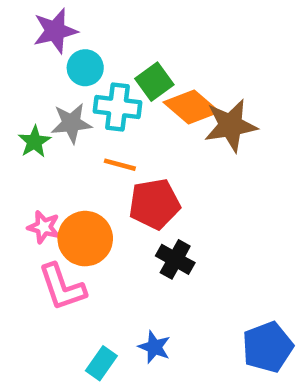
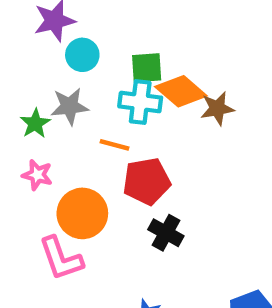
green square: (154, 82) -> (147, 68), turned 32
cyan cross: (118, 107) -> (140, 102), moved
brown star: (231, 125) -> (217, 108), size x0.7
pink star: (44, 227) -> (37, 175), moved

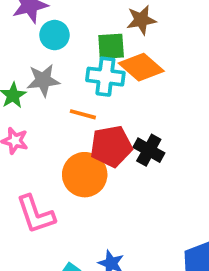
brown star: (217, 108) -> (141, 20), moved
orange circle: (82, 213) -> (85, 175), moved
black cross: (166, 233) -> (149, 150), moved

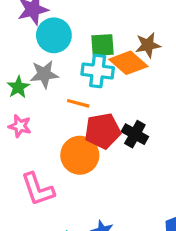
brown star: (141, 20) -> (148, 45), moved
cyan circle: (54, 35) -> (54, 35), size x1.4

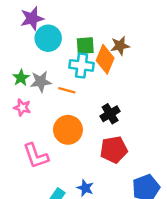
orange diamond: (128, 63) -> (105, 59), turned 72
gray star: (44, 74) -> (41, 82), moved
red pentagon: (103, 131) -> (114, 150), moved
black cross: (135, 134) -> (110, 114), turned 30

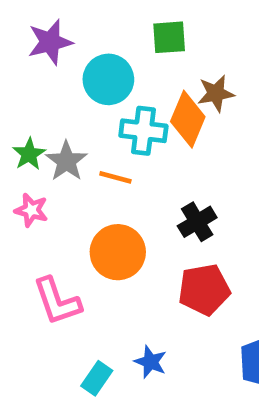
cyan circle: (48, 38) -> (108, 79), moved
green square: (85, 46) -> (169, 37), moved
gray star: (41, 82) -> (66, 161), turned -30

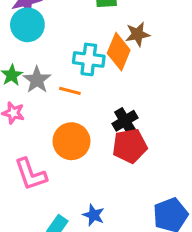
cyan circle: (108, 79) -> (27, 25), moved
red pentagon: (204, 290) -> (130, 146), moved

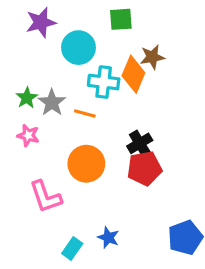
cyan circle: (27, 25) -> (78, 48), moved

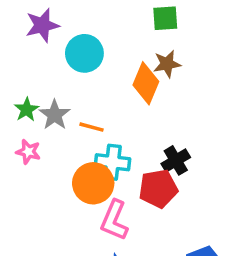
green square: (121, 19) -> (165, 18), moved
cyan cross: (104, 82) -> (113, 162), moved
black cross: (140, 143) -> (176, 160), moved
pink L-shape: (46, 197) -> (114, 220), moved, turned 42

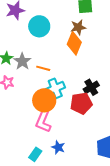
brown star: (167, 64) -> (78, 27), moved
cyan cross: (113, 162) -> (55, 88), turned -30
pink L-shape: (114, 220) -> (43, 121), moved

